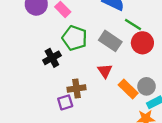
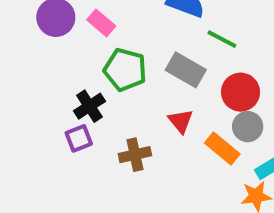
red circle: (142, 43) -> (241, 92), moved
gray circle: (146, 86) -> (248, 127), moved
purple square: (65, 102) -> (79, 138), moved

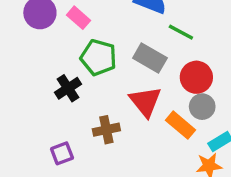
red triangle: (181, 121) -> (145, 102), size x1.5
purple square: (79, 138) -> (62, 153), moved

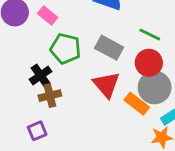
green line: (181, 32) -> (150, 35), moved
gray circle: (202, 107) -> (155, 87), size x1.5
brown cross: (106, 130) -> (50, 96), moved

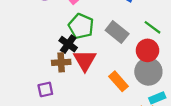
black cross: (41, 76) -> (68, 44), moved, turned -30
red triangle: (106, 85) -> (85, 60), moved
orange rectangle: (137, 104) -> (119, 81), moved

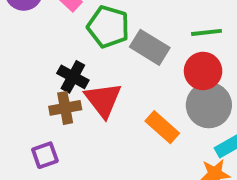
green pentagon: (81, 26) -> (108, 27), moved
green line: (152, 27) -> (206, 32), turned -36

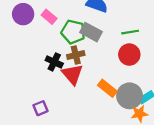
gray rectangle: (150, 47) -> (91, 32), moved
gray circle: (209, 105) -> (130, 96), moved
brown cross: (65, 108) -> (76, 55), moved

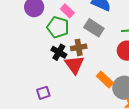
pink rectangle: (49, 17) -> (67, 11), moved
green pentagon: (73, 32) -> (58, 27), moved

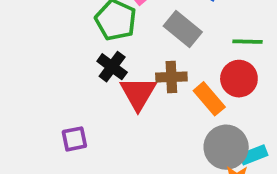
brown cross: (79, 47) -> (171, 77), moved
orange rectangle: (105, 79) -> (209, 99), moved

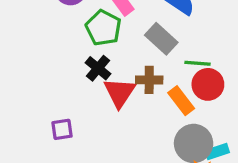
green line: (248, 42) -> (198, 63), moved

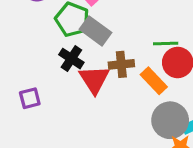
gray rectangle: (161, 39) -> (95, 31), moved
purple square: (62, 129) -> (30, 98), moved

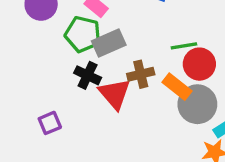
gray rectangle: (95, 31) -> (109, 43), turned -52
gray circle: (170, 120) -> (197, 104), moved

